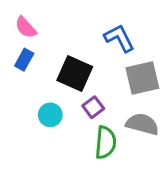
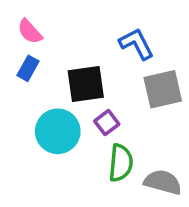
black square: (75, 73) -> (86, 84), turned -32
cyan circle: (50, 115) -> (58, 131), size x1.6
gray semicircle: (142, 124) -> (163, 182), moved

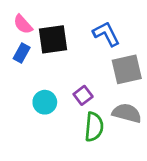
black square: (86, 84) -> (53, 39), moved
cyan circle: (58, 131) -> (45, 102), size x0.7
gray semicircle: (163, 182) -> (127, 113), moved

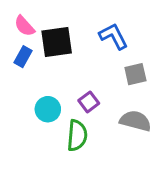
gray square: (127, 69) -> (135, 74), size x0.7
green semicircle: (94, 127) -> (77, 135), moved

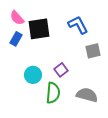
gray semicircle: (135, 121) -> (87, 95), moved

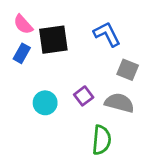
gray square: (93, 51) -> (128, 70), turned 35
green semicircle: (53, 93) -> (102, 140), moved
gray semicircle: (87, 95) -> (119, 103), moved

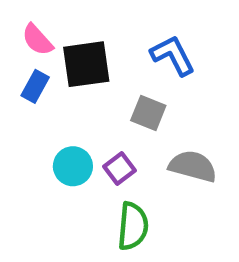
gray square: (128, 70) -> (148, 113), moved
purple square: (84, 96) -> (120, 168), moved
green semicircle: (102, 140) -> (133, 226), moved

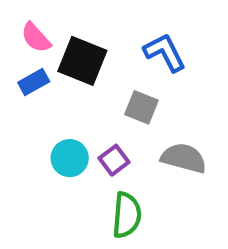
black square: (86, 64) -> (82, 61), turned 30
blue rectangle: (35, 86) -> (34, 82), turned 32

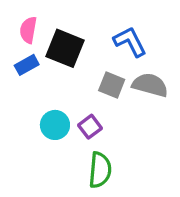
pink semicircle: (36, 38) -> (28, 30), turned 52
gray semicircle: (184, 158) -> (150, 85), moved

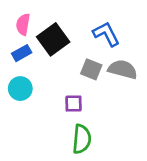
black square: (65, 48) -> (53, 39), turned 32
cyan circle: (55, 125) -> (20, 89), moved
purple square: (90, 127) -> (74, 104), turned 36

